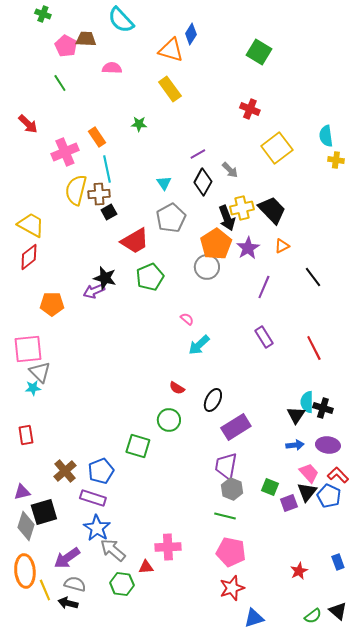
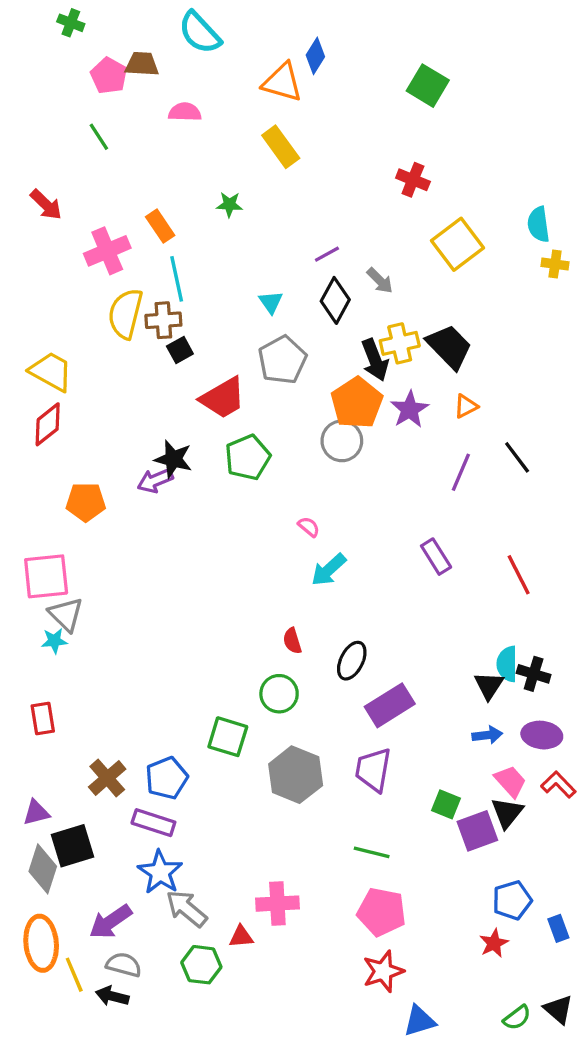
purple line: (264, 287) -> (461, 472), moved
red semicircle: (177, 388) -> (292, 641), turned 42
gray hexagon: (232, 489) -> (296, 775), moved, size x1.5
blue pentagon: (329, 496) -> (512, 900), moved, turned 30
purple square: (289, 503) -> (477, 831), size x1.4

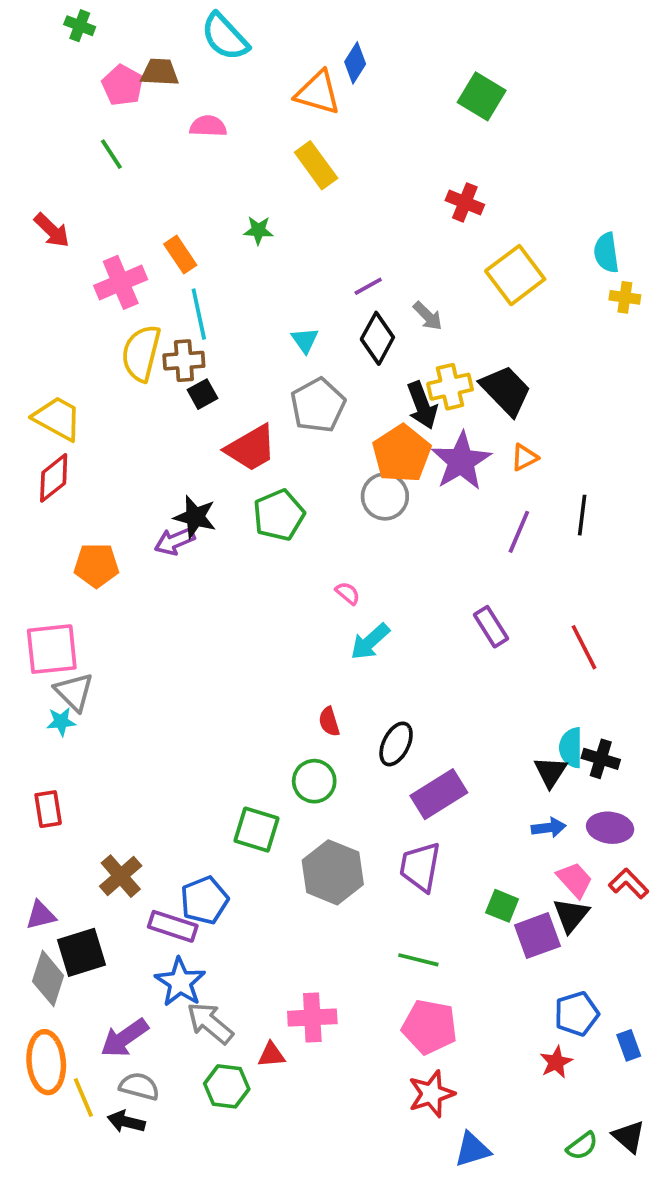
purple star: (410, 409) -> (461, 461), size x1.4
black line: (517, 457) -> (582, 515), turned 44
blue pentagon: (167, 778) -> (204, 900), moved

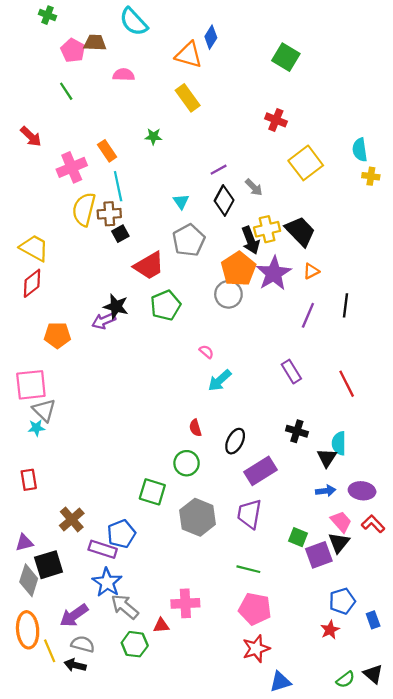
black cross: (601, 759) -> (297, 431), moved

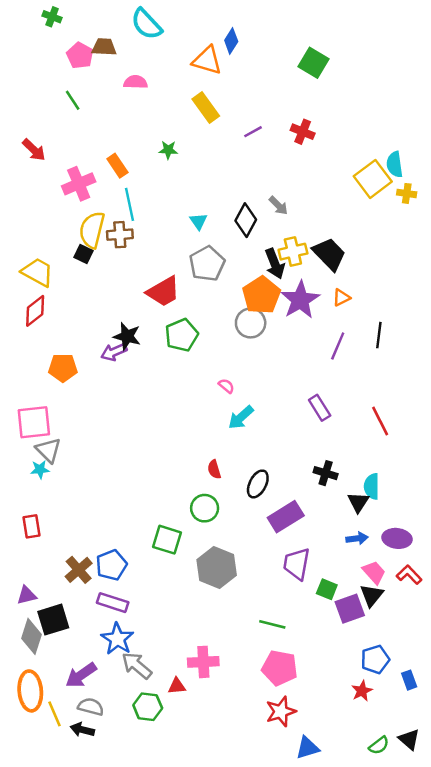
yellow square: (306, 163) -> (373, 179), moved
purple line: (219, 170) -> (253, 132), moved
black square: (120, 234) -> (84, 254), moved, turned -35
purple trapezoid: (249, 514) -> (297, 564), moved
blue pentagon: (121, 534) -> (111, 565), moved

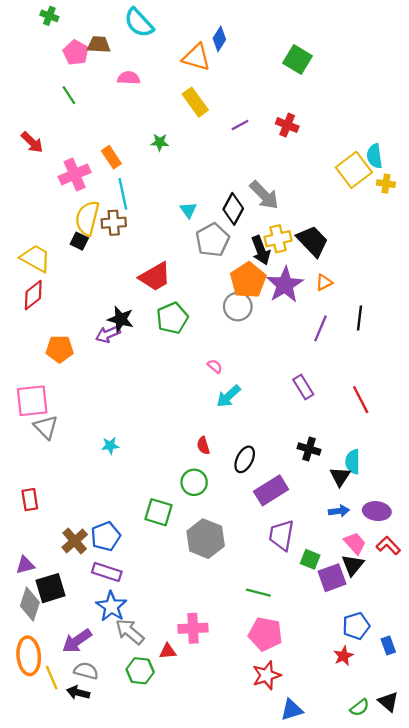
gray arrow: (278, 206) -> (264, 195), size x1.6
gray pentagon: (207, 264) -> (212, 240), moved
cyan star: (40, 469) -> (110, 446), moved

